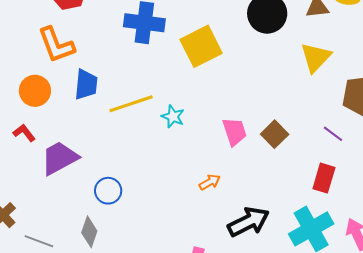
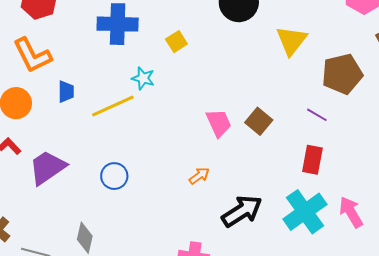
yellow square: (201, 46) -> (176, 42), size x0.5
blue trapezoid: (86, 85) -> (66, 92), size x0.7
cyan star: (173, 117) -> (143, 78), moved
blue circle: (108, 191) -> (114, 176), moved

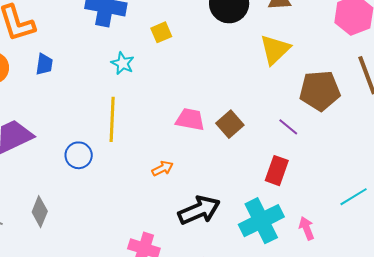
yellow line: (113, 106) -> (112, 119), moved, turned -72
pink trapezoid: (219, 123) -> (190, 119), turned -64
pink arrow: (351, 212) -> (307, 228), size x0.7

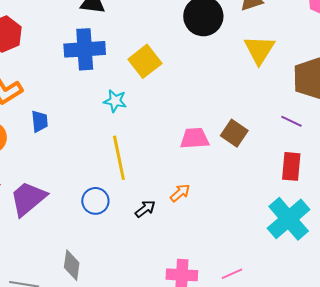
yellow square: (161, 32) -> (145, 61), size x1.5
black arrow: (199, 210) -> (145, 209), moved, size x0.5

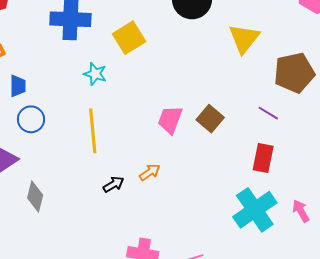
pink trapezoid: (195, 138) -> (170, 120), turned -72
blue circle: (95, 201) -> (31, 119), moved
gray diamond: (72, 265) -> (35, 196), moved

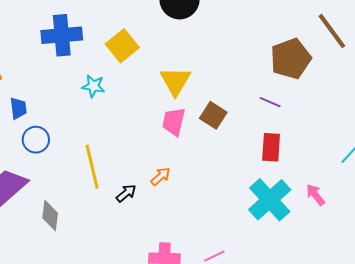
yellow triangle: (244, 39) -> (175, 81), moved
yellow line: (93, 131) -> (92, 167), moved

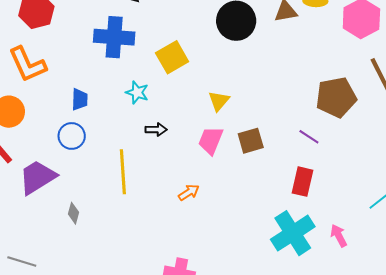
yellow triangle: (175, 81) -> (219, 101), size x0.7
blue trapezoid: (18, 108) -> (80, 99), moved
brown square: (213, 115) -> (251, 141), turned 32
black arrow: (126, 193) -> (156, 130), moved, turned 30
gray diamond: (50, 216) -> (73, 213), size x0.7

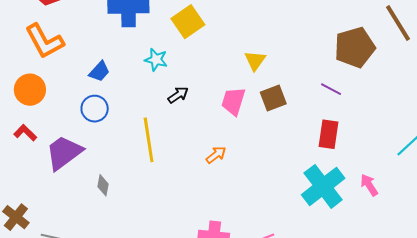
blue trapezoid: (80, 99) -> (99, 71), turned 45
yellow triangle: (219, 101) -> (255, 61), moved
black arrow: (156, 130) -> (178, 95), turned -30

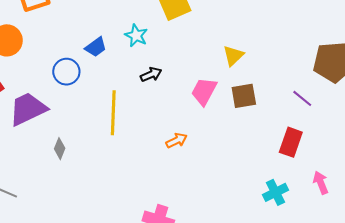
blue trapezoid: (99, 71) -> (96, 47), moved
pink arrow: (369, 185) -> (321, 183), moved
cyan cross: (323, 186) -> (275, 192), size x0.6

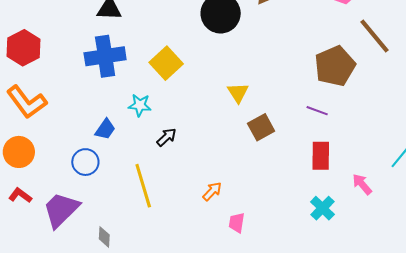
pink trapezoid: (204, 91) -> (237, 223), moved, size x0.7

